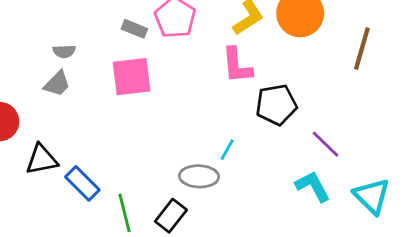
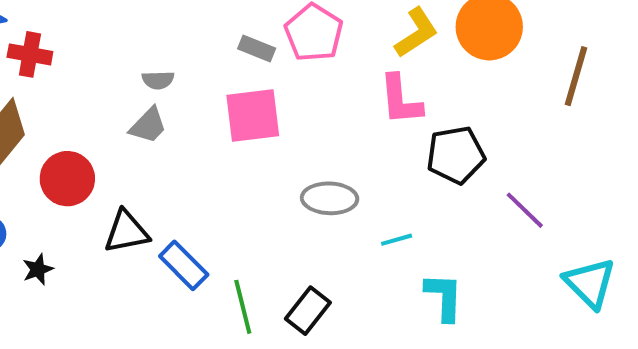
cyan line: (227, 150) -> (397, 240), moved, turned 45
gray ellipse: (199, 176) -> (330, 198), moved
cyan L-shape: (313, 186) -> (444, 297), moved, turned 30

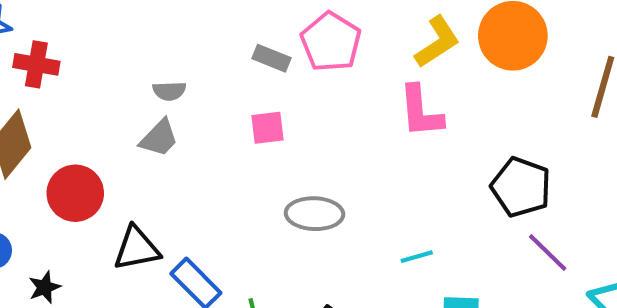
pink square: (253, 116) -> (267, 128), size x0.6
black pentagon: (456, 155) -> (521, 187), moved, turned 30
gray ellipse: (330, 198) -> (314, 214), moved
purple line: (525, 210) -> (548, 252), moved

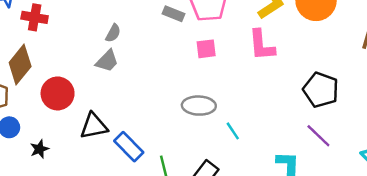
gray semicircle: (169, 91) -> (113, 33), turned -60
pink square: (267, 128) -> (206, 49), moved
purple line: (548, 252) -> (318, 136), moved
cyan line: (417, 257) -> (233, 131), moved, turned 72

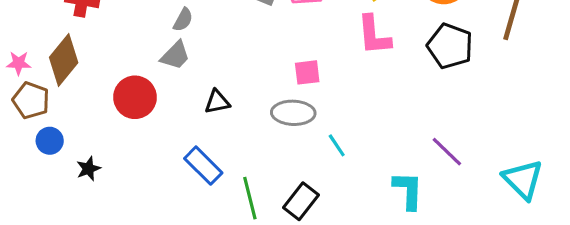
pink square: (206, 49) -> (307, 72), moved
black pentagon: (321, 90) -> (450, 46), moved
red circle: (58, 93) -> (135, 97), moved
black triangle: (94, 126) -> (217, 102), moved, size x0.7

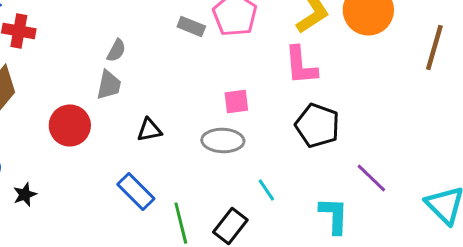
black pentagon: (450, 46) -> (317, 125), moved
gray trapezoid: (175, 55) -> (109, 85), turned -32
cyan line: (337, 145) -> (266, 190), moved

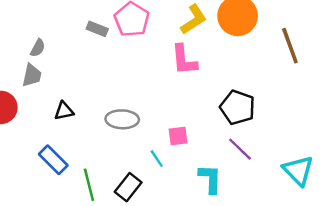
brown line: (434, 47) -> (290, 46), turned -36
pink square: (236, 101) -> (178, 136), moved
black pentagon: (317, 125) -> (238, 107), moved

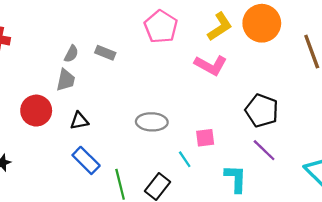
gray rectangle: (97, 29) -> (105, 53), moved
pink L-shape: (184, 60) -> (211, 65), turned -56
black triangle: (64, 111) -> (79, 121), moved

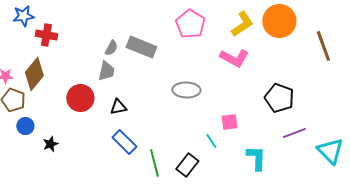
gray rectangle: (105, 53) -> (141, 47), size x1.6
gray ellipse: (152, 122) -> (186, 90), moved
purple line: (264, 150) -> (294, 133), moved, turned -65

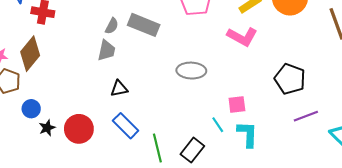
red circle: (80, 98) -> (79, 129), moved
blue circle: (25, 126) -> (31, 109), moved
cyan L-shape: (256, 158) -> (248, 134), moved

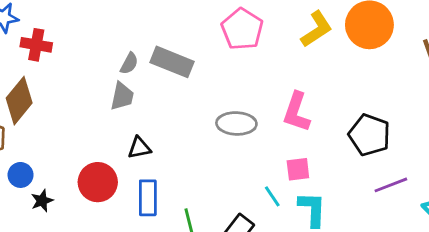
pink L-shape: (242, 37) -> (297, 112), moved, turned 80
blue rectangle: (126, 126) -> (148, 198), turned 45
red circle: (79, 129) -> (98, 182), moved

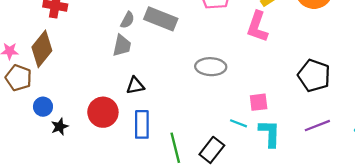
pink L-shape: (297, 112) -> (257, 27), moved
purple line: (391, 185) -> (317, 126), moved
cyan line: (272, 196) -> (239, 123), turned -35

